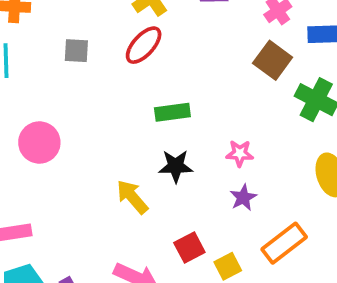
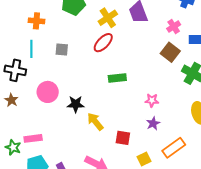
gray square: (76, 51) -> (62, 50), moved
black star: (176, 166) -> (76, 104), moved
red square: (189, 248) -> (123, 138), moved, turned 35

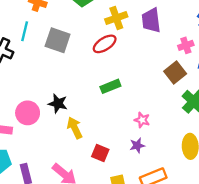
gray square: (62, 50) -> (58, 40), size x1.6
green rectangle: (117, 78) -> (110, 86), turned -30
pink circle: (48, 92) -> (28, 113), moved

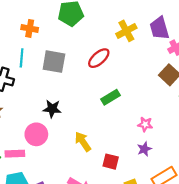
yellow cross: (116, 18) -> (126, 31), moved
purple trapezoid: (151, 20) -> (159, 28), moved
black star: (58, 104) -> (52, 109), moved

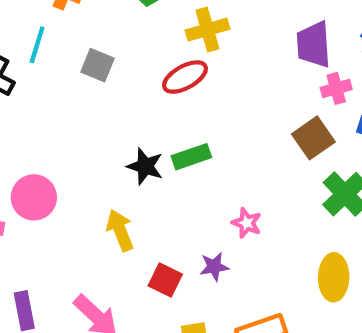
yellow cross: (126, 31) -> (207, 30), moved
gray square: (54, 62) -> (98, 65), size x0.7
black star: (52, 109) -> (145, 166), moved
purple star: (144, 149) -> (214, 267), moved

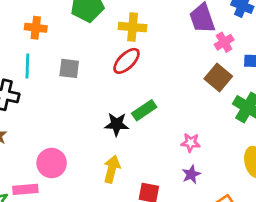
yellow cross: (207, 30) -> (133, 27), turned 36
yellow arrow: (120, 230) -> (112, 169), turned 52
purple star: (214, 267) -> (191, 174), moved

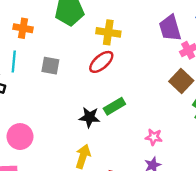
pink circle: (52, 163) -> (20, 137), moved

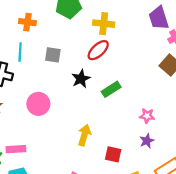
black star: (90, 117) -> (81, 79), moved, turned -30
pink circle: (20, 137) -> (38, 104), moved

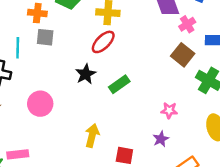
orange cross: (27, 22) -> (37, 13), moved
gray square: (53, 55) -> (45, 37), moved
pink star: (147, 116) -> (169, 110), moved

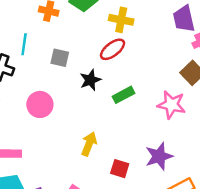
gray square: (45, 37) -> (60, 58), moved
pink star: (169, 110) -> (171, 105), moved, size x1.6
purple star: (161, 139) -> (159, 156), size x1.6

